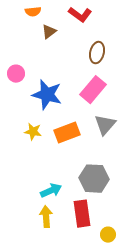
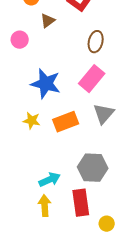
pink circle: (16, 74) -> (20, 40), moved

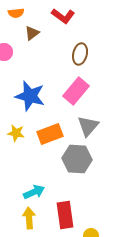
gray hexagon: (93, 168) -> (77, 159), moved

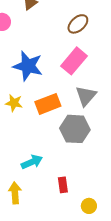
brown ellipse: (80, 54) -> (78, 24), turned 35
red rectangle: (65, 215) -> (63, 185), size x0.6
yellow arrow: (29, 218) -> (15, 193), moved

